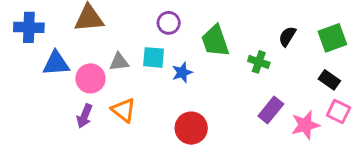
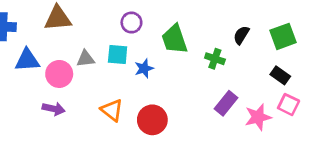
orange triangle: (124, 110) -> (112, 110), moved
purple arrow: (84, 116) -> (54, 109), turned -100

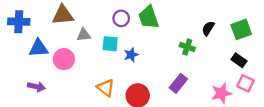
green trapezoid: (175, 39) -> (149, 17), moved
gray triangle: (86, 59) -> (84, 35), moved
purple rectangle: (226, 103) -> (178, 83), moved
purple arrow: (54, 109) -> (36, 87), moved

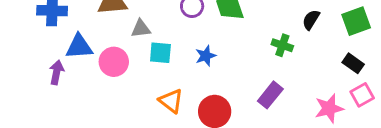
cyan square: (110, 44) -> (160, 53), moved
pink square: (246, 83) -> (362, 95), turned 35
purple arrow: (36, 87) -> (57, 72), moved, turned -91

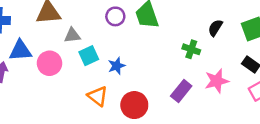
cyan square: (160, 53) -> (89, 56), turned -30
blue star: (206, 56) -> (117, 66), moved
pink star: (329, 108) -> (217, 81), moved

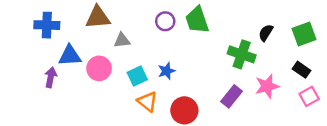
green cross: (191, 49) -> (242, 54), size x1.5
cyan square: (89, 56) -> (137, 76), moved

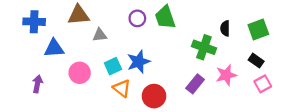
black semicircle: (266, 33) -> (225, 28), turned -32
pink circle: (99, 68) -> (80, 73), moved
blue star: (167, 71) -> (138, 62), size x1.5
purple arrow: (51, 77) -> (37, 84), moved

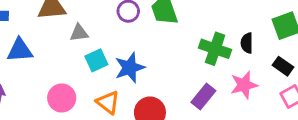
black semicircle: (225, 28) -> (247, 43), moved
cyan square: (113, 66) -> (96, 60), moved
pink circle: (80, 73) -> (62, 98), moved

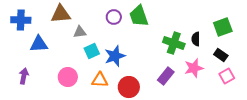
orange triangle: (108, 102) -> (100, 80), turned -36

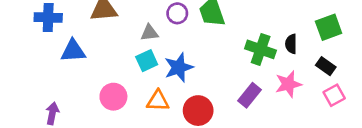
gray triangle: (80, 32) -> (150, 33), moved
purple arrow: (24, 76) -> (52, 113), moved

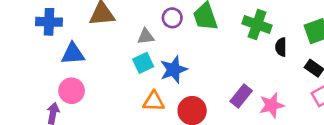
green cross: (261, 49) -> (257, 24), moved
pink star: (288, 84) -> (272, 105), moved
pink circle: (113, 97) -> (72, 91), moved

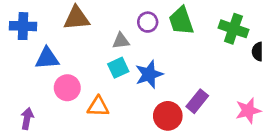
pink circle: (72, 91) -> (67, 88), moved
purple rectangle: (241, 96) -> (197, 101), moved
orange triangle: (154, 101) -> (98, 107), moved

